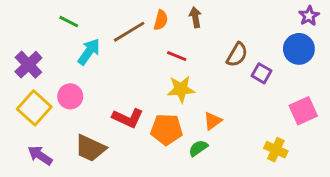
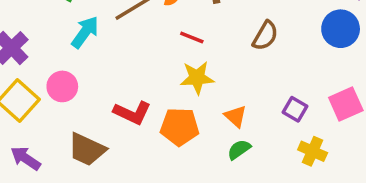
purple square: (262, 73) -> (295, 109), moved
orange triangle: (213, 121) -> (236, 116), turned -42
green semicircle: (198, 148) -> (239, 149), moved

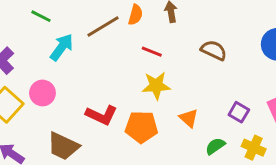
brown semicircle: (265, 36) -> (214, 50), turned -95
green semicircle: (239, 149) -> (215, 146), moved

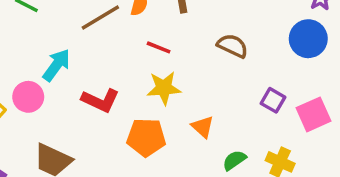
cyan arrow: (62, 47) -> (56, 65), moved
purple square: (239, 112) -> (273, 100), moved
red L-shape: (102, 115) -> (100, 100), moved

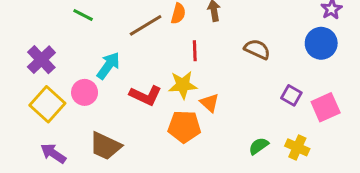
red line: (159, 47) -> (195, 51), turned 66
yellow star: (164, 88) -> (183, 85), moved
orange triangle: (203, 127) -> (210, 103), moved

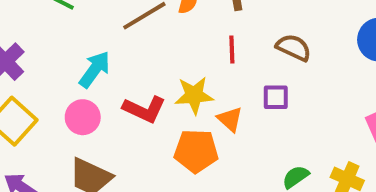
red line: (195, 51) -> (232, 50), moved
pink circle: (85, 92) -> (83, 117), moved
purple square: (291, 95) -> (276, 97), moved, turned -30

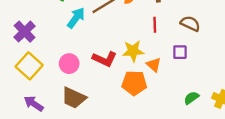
cyan arrow: (95, 69) -> (76, 18), moved

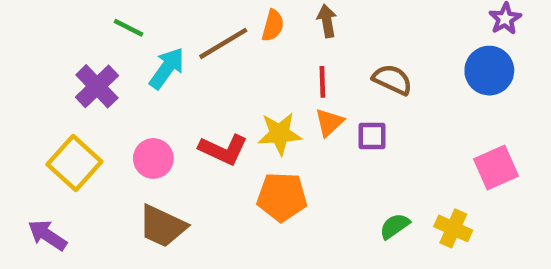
purple cross: (25, 32) -> (97, 86), moved
orange triangle: (154, 65) -> (329, 122), moved, turned 35
purple arrow: (34, 104) -> (47, 235), moved

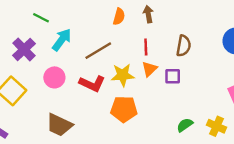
brown line: (223, 43) -> (98, 51), moved
brown semicircle: (392, 80) -> (184, 46), turned 75
pink circle: (153, 158) -> (54, 77), moved

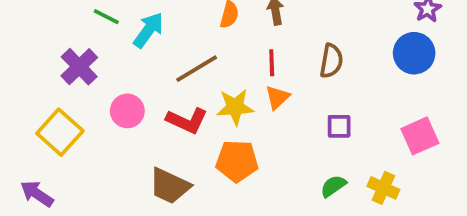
cyan arrow: (62, 40) -> (148, 30), moved
purple square: (173, 76) -> (339, 126), moved
brown trapezoid: (59, 125) -> (170, 186), moved

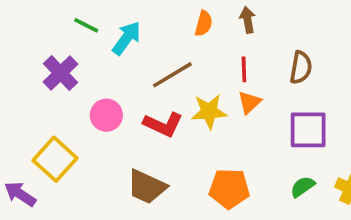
purple square: (339, 126) -> (308, 130), size x1.6
yellow square: (60, 132) -> (55, 159), moved
orange pentagon: (237, 161) -> (229, 189), moved

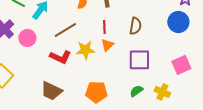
pink circle: (106, 115) -> (27, 38), moved

